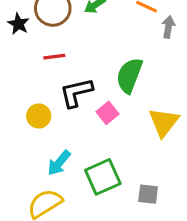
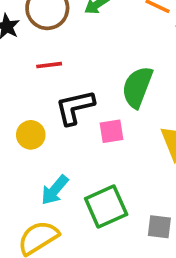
pink square: (107, 113) -> (112, 131), turned 30

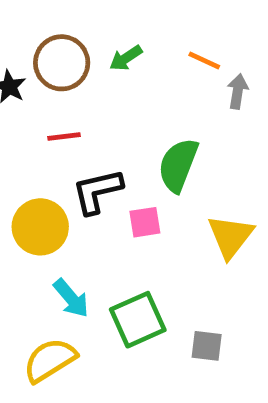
yellow circle: (31, 135) -> (40, 227), size x1.5
cyan arrow: (55, 190) -> (71, 298), turned -80

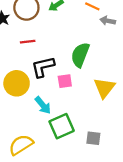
gray arrow: (238, 91) -> (108, 21), turned -88
cyan arrow: (71, 298) -> (43, 105), moved

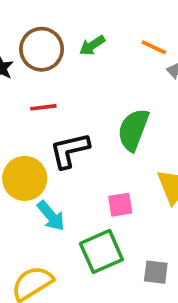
pink square: (65, 81) -> (120, 205), moved
cyan arrow: (43, 105) -> (51, 216), moved

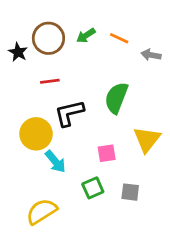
orange line: (154, 47) -> (119, 38), moved
green square: (101, 251) -> (93, 188), size x0.7
gray square: (156, 272) -> (130, 192), moved

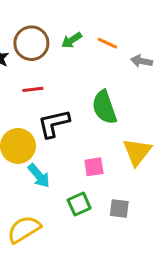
green semicircle: (116, 98) -> (104, 107), turned -40

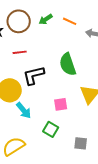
green square: (79, 204) -> (51, 129), turned -35
gray square: (119, 208) -> (81, 143), moved

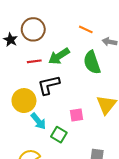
green arrow: (46, 19) -> (59, 56), moved, size x1.5
green semicircle: (68, 64) -> (92, 62), moved
green square: (51, 129) -> (59, 135), moved

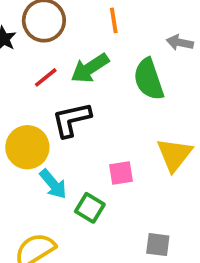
orange line: (86, 29) -> (114, 20), moved, turned 56
red line: (34, 61) -> (46, 77), turned -32

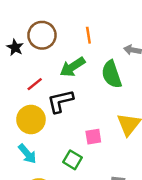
red line: (46, 77) -> (35, 84), moved
cyan arrow: (53, 184) -> (27, 154), moved

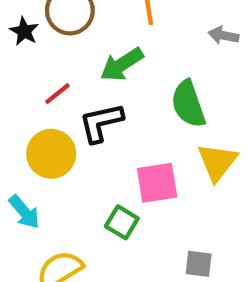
green semicircle: (112, 74) -> (188, 104), moved
pink square: (93, 137) -> (157, 183), size x1.5
cyan arrow: (27, 154) -> (24, 212), moved

